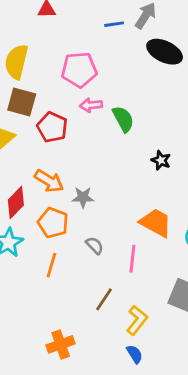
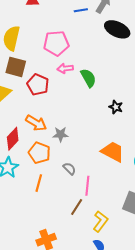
pink line: (132, 259) -> (87, 186), moved

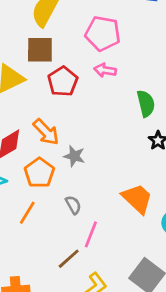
brown square: (16, 67) -> (40, 50), turned -30
green semicircle: (88, 78) -> (146, 103), moved

